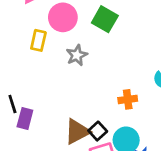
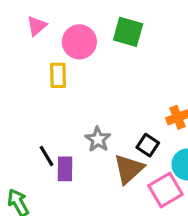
gray star: (77, 55) -> (98, 139), moved
black square: (98, 131) -> (148, 145), moved

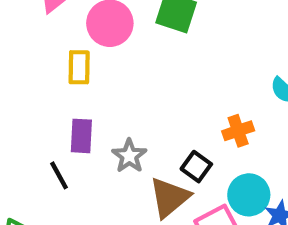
purple rectangle: (65, 169) -> (81, 136), moved

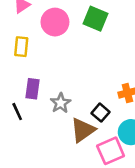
yellow rectangle: (79, 67) -> (21, 47), moved

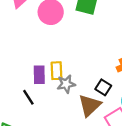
yellow rectangle: (21, 47) -> (57, 71), moved
gray star: (61, 103) -> (66, 84), turned 30

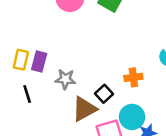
yellow rectangle: (57, 71) -> (21, 60), moved
black line: (28, 97) -> (27, 94), moved

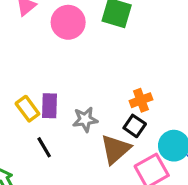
yellow rectangle: (21, 60) -> (27, 109), turned -36
orange cross: (133, 77) -> (141, 100), moved

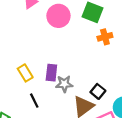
orange cross: (141, 100) -> (105, 37), moved
purple rectangle: (49, 106) -> (51, 73), moved

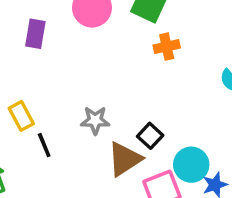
yellow rectangle: (25, 73) -> (21, 116), moved
purple rectangle: (51, 73) -> (35, 34), moved

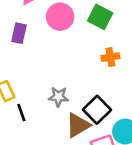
orange cross: (167, 47) -> (110, 57), moved
black square: (150, 136) -> (97, 110), size x1.5

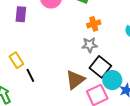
gray star: (58, 97) -> (90, 45), moved
black square: (97, 110) -> (100, 67), moved

